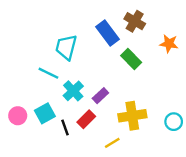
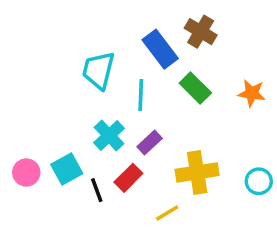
orange star: (169, 44) -> (252, 93), moved
cyan line: (48, 73) -> (141, 95), moved, turned 66

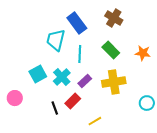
blue rectangle: (160, 49) -> (77, 23), moved
cyan square: (67, 169) -> (38, 74), moved
yellow cross: (197, 172) -> (114, 82), moved

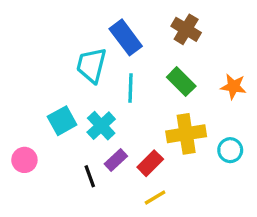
purple rectangle: (85, 81) -> (116, 160), moved
red rectangle: (73, 101) -> (150, 163), moved
cyan circle: (147, 103) -> (230, 150), moved

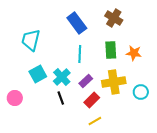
cyan trapezoid: (91, 65) -> (31, 40), moved
green rectangle: (181, 82) -> (111, 50), turned 42
orange star: (233, 86) -> (134, 53), moved
purple rectangle: (116, 160) -> (86, 81), moved
black line: (90, 176) -> (61, 98), moved

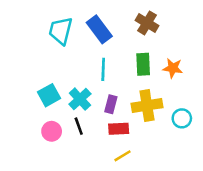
cyan trapezoid: (31, 40) -> (61, 31), moved
purple rectangle: (86, 81) -> (111, 104), turned -32
pink circle: (15, 98) -> (52, 131), moved
red rectangle: (92, 100) -> (119, 129), turned 42

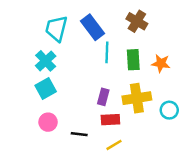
cyan line: (103, 69) -> (107, 52), moved
cyan cross: (80, 99) -> (46, 61), moved
black line: (79, 126) -> (79, 134), moved, turned -63

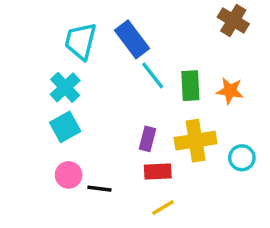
brown cross: (137, 21) -> (233, 20), moved
cyan line: (107, 52) -> (153, 75), turned -40
black line: (79, 134) -> (99, 189), moved

